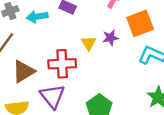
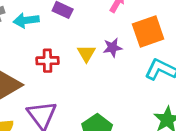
red cross: (62, 64) -> (47, 61), moved, size x0.7

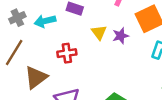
yellow triangle: (86, 53) -> (99, 32), moved

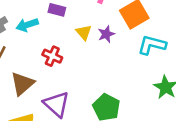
red cross: (67, 53) -> (52, 56), turned 36

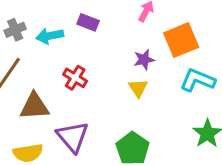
yellow triangle: (84, 32) -> (138, 88), moved
brown triangle: (22, 84) -> (34, 106), turned 30

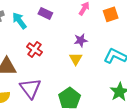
cyan arrow: (50, 36) -> (19, 21), turned 60
orange square: (181, 40) -> (111, 14), moved, size x0.7

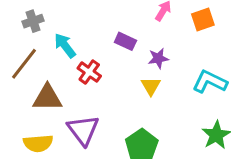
purple rectangle: (45, 13) -> (125, 41), moved
cyan arrow: (19, 21) -> (65, 46), moved

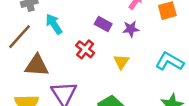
purple star: (158, 58) -> (131, 29), moved
red cross: (89, 72) -> (85, 49), moved

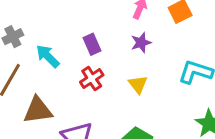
purple rectangle: (103, 24) -> (92, 44), moved, turned 49
red cross: (85, 49) -> (92, 79), turned 30

